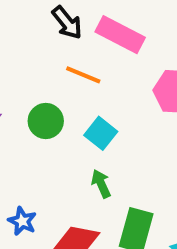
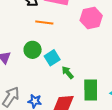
cyan square: (101, 133) -> (52, 58), moved, turned 35

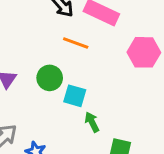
cyan square: (52, 58) -> (75, 96), turned 35

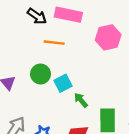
cyan square: (75, 96) -> (63, 83), turned -30

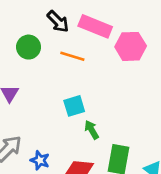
pink hexagon: (108, 37) -> (131, 46), moved
green circle: (41, 74) -> (29, 47), moved

